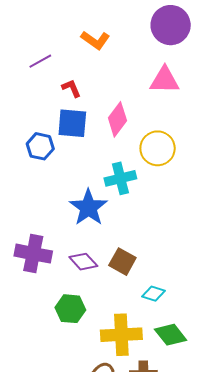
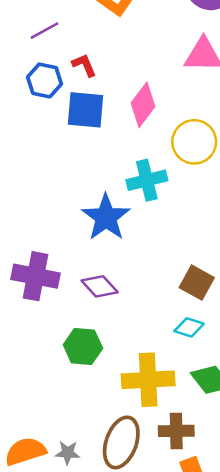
blue hexagon: (40, 146) -> (45, 80), moved
brown square: (122, 262) -> (197, 283), moved

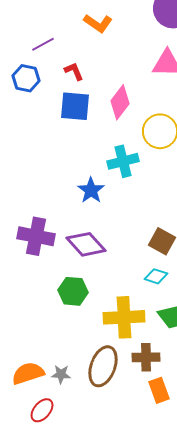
blue hexagon: (45, 80) -> (26, 78), moved
blue star: (106, 217) -> (91, 190), size x0.7
purple diamond: (100, 286) -> (86, 244), size x1.4

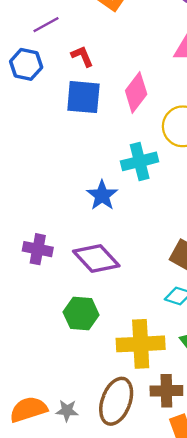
purple cross: (36, 236) -> (38, 249), size x0.7

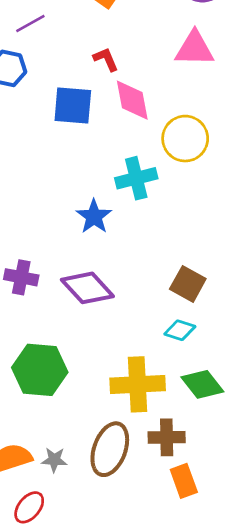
red L-shape: (82, 56) -> (106, 59), moved
pink diamond: (136, 92) -> (132, 100), turned -48
green hexagon: (81, 314) -> (40, 370), moved, size x1.4

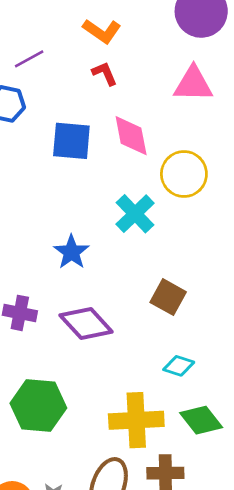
red L-shape: (106, 59) -> (105, 73), moved
cyan cross: (136, 178) -> (135, 214), turned -30
blue star: (94, 217) -> (71, 252), moved
brown square: (188, 284) -> (168, 297), moved

